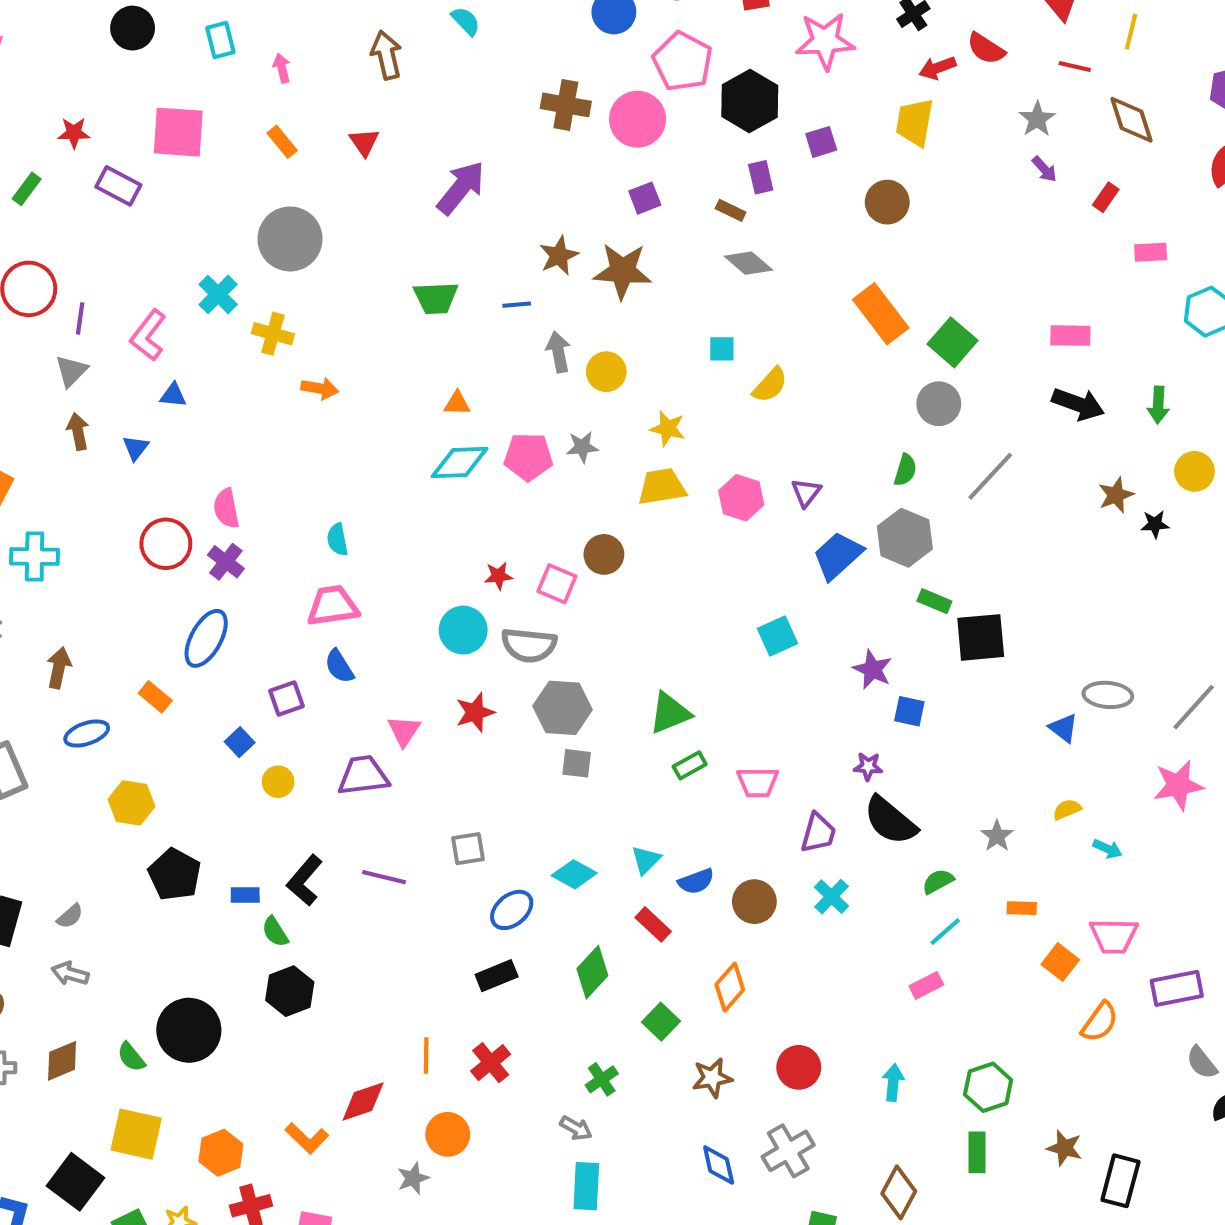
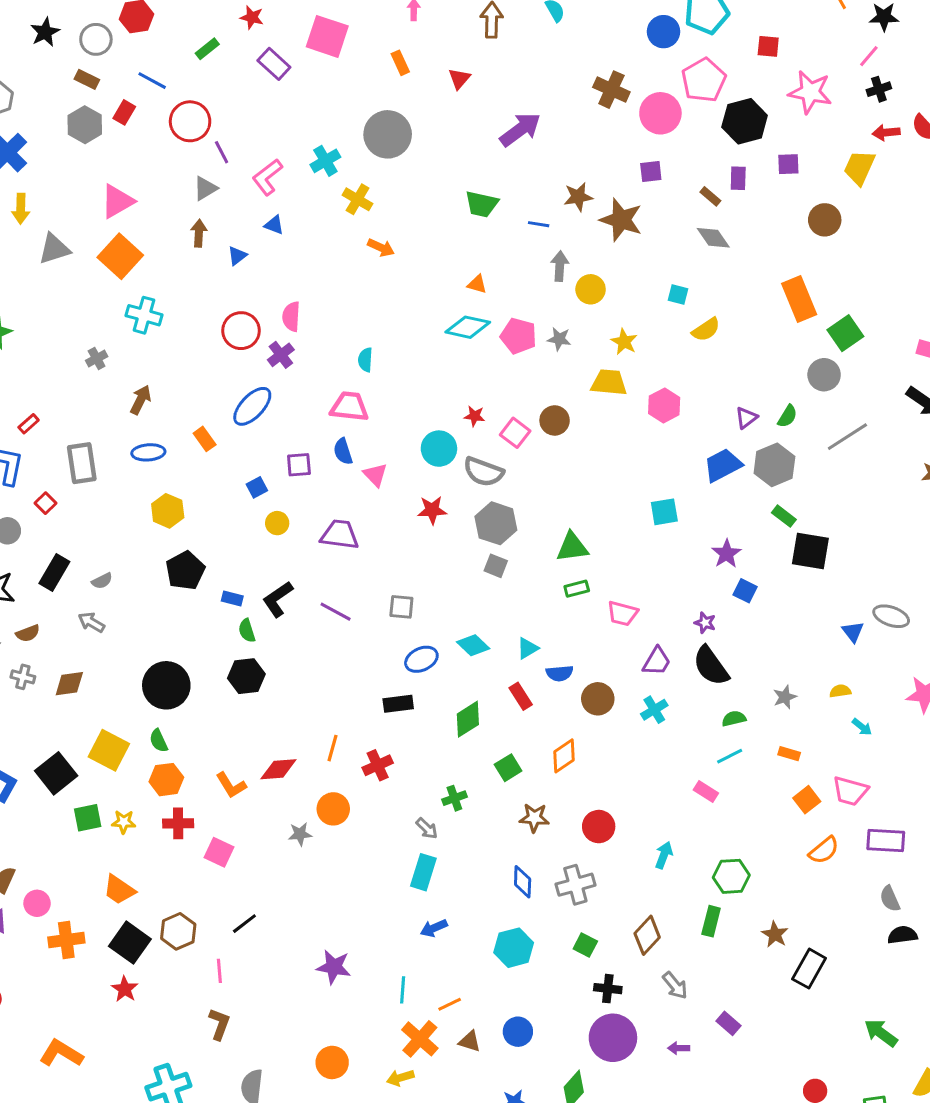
purple line: (80, 318) -> (222, 152), turned -50
purple triangle: (806, 493) -> (746, 418), moved
pink triangle: (404, 731) -> (375, 475), moved, turned -32
pink rectangle: (926, 985) -> (706, 791), turned 45
green semicircle: (131, 1057) -> (159, 741), moved

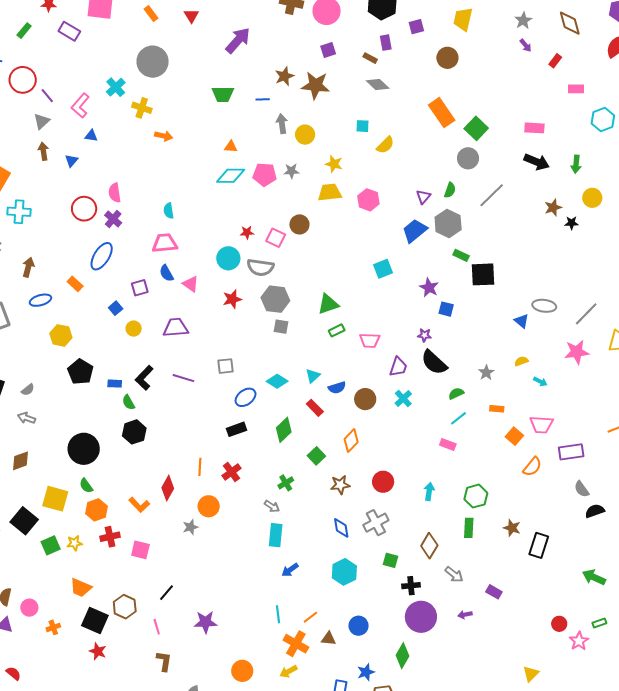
red diamond: (278, 769) -> (168, 488), turned -45
orange cross: (66, 940) -> (53, 627), size x0.6
purple star: (334, 967) -> (205, 622), moved

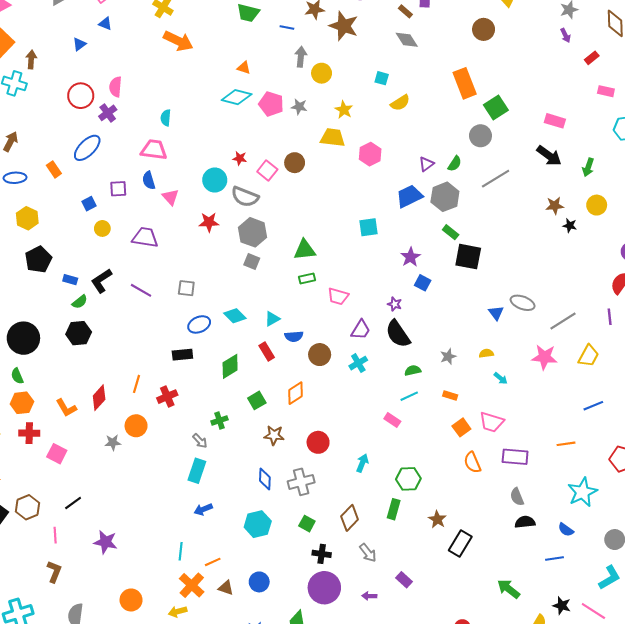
orange arrow: (164, 136) -> (178, 41), size x1.6
brown arrow: (43, 151) -> (31, 60), moved
green semicircle: (128, 402) -> (80, 302), turned -112
orange semicircle: (532, 467) -> (472, 462), turned 105

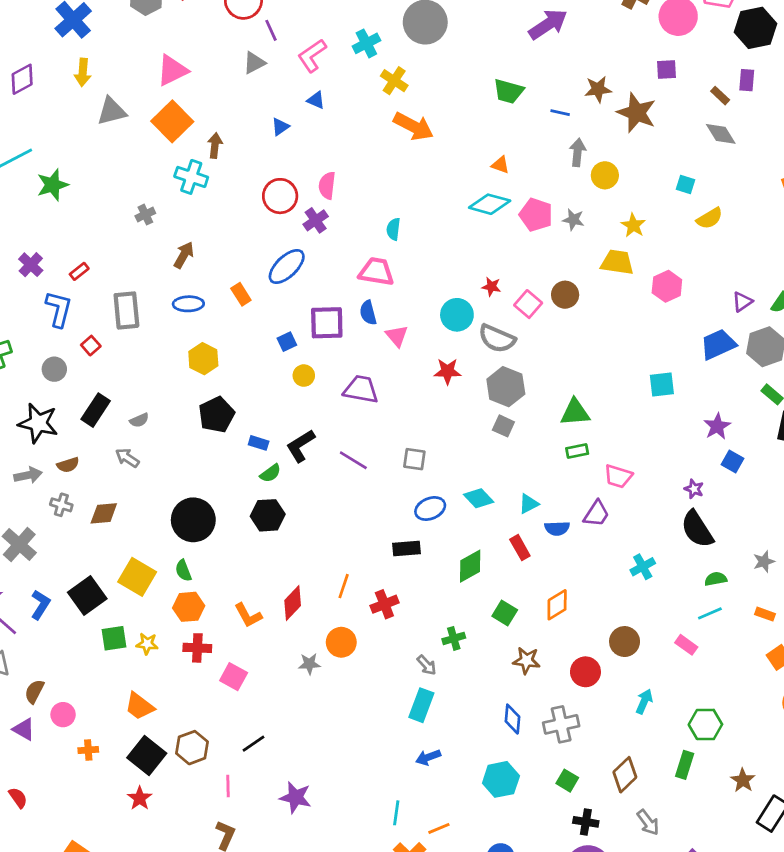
purple square: (118, 189) -> (327, 323), size x1.5
purple trapezoid: (361, 330) -> (596, 514), moved
brown circle: (320, 355) -> (625, 642), moved
green square: (257, 400) -> (505, 613), turned -30

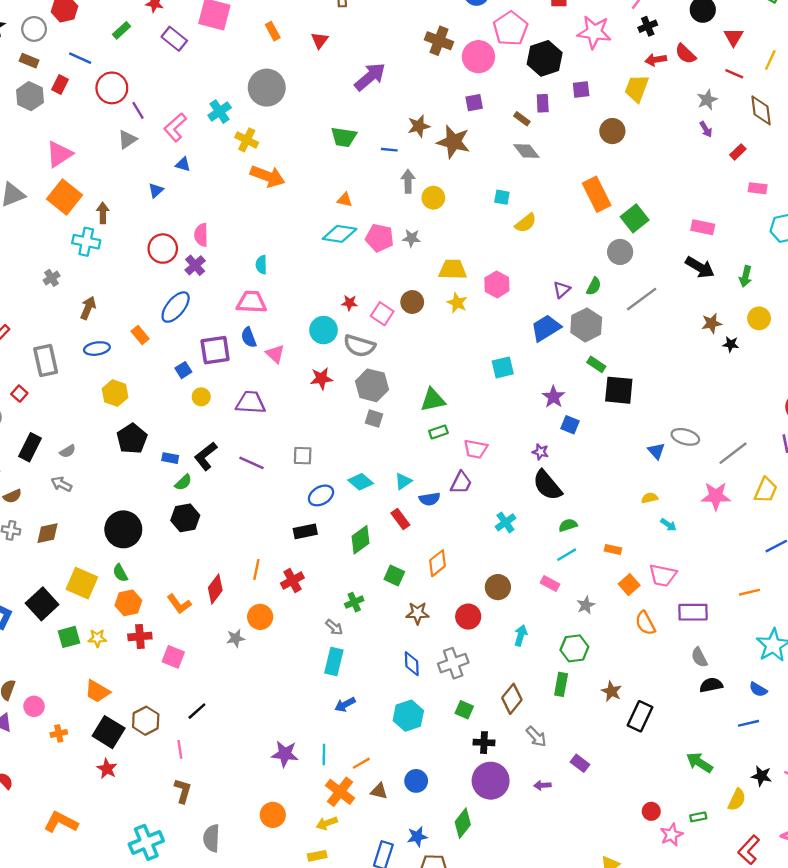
yellow star: (633, 225) -> (457, 303), moved
gray star: (764, 562) -> (586, 605), moved
purple star: (295, 797) -> (285, 754), moved

